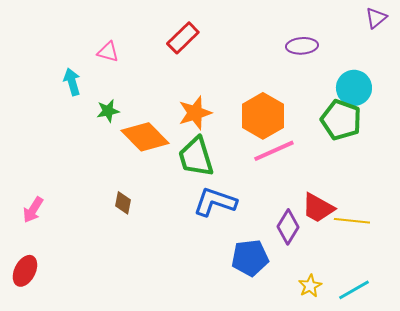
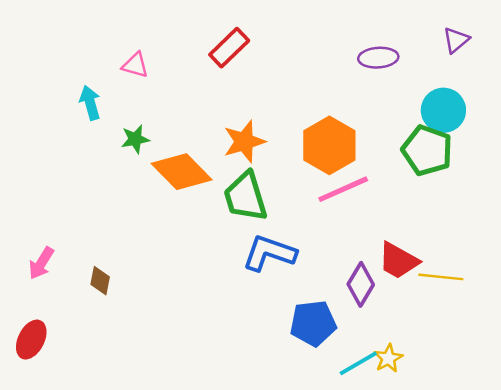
purple triangle: (376, 18) -> (456, 40), moved
brown diamond: (123, 203) -> (100, 281), moved
cyan line: (354, 290) -> (358, 363), moved

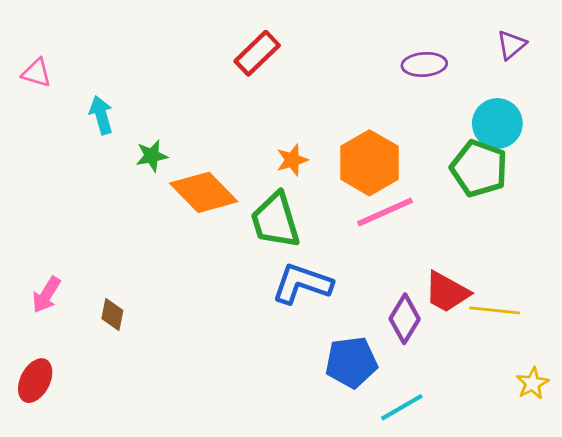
pink triangle: (135, 65) -> (37, 73), moved
orange star: (244, 142) -> (292, 160), moved, size x0.7
yellow star: (388, 358) -> (532, 383), moved

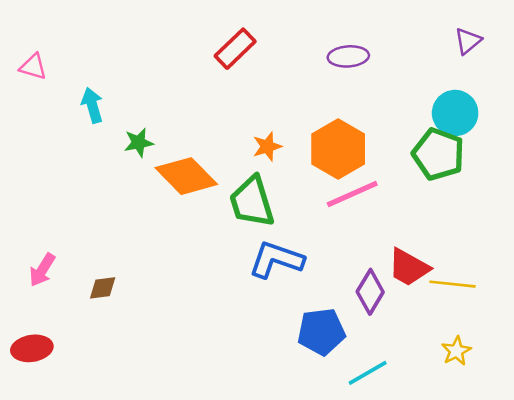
purple ellipse: (424, 64) -> (348, 56), moved
brown diamond: (112, 315) -> (103, 288), turned 72
red ellipse: (35, 381) -> (32, 348), turned 54
yellow star: (532, 383) -> (456, 351), moved

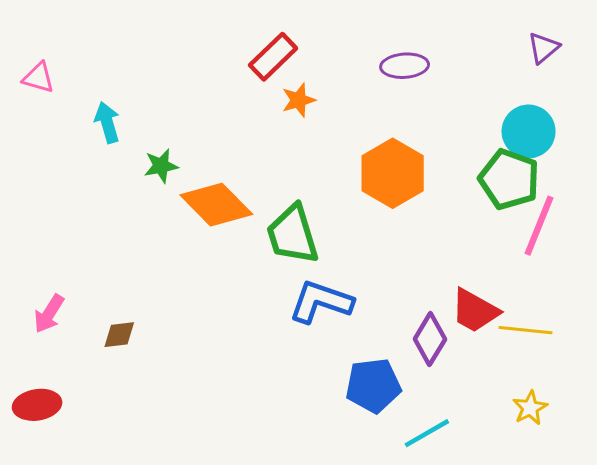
orange star: (267, 146) -> (298, 100), moved
pink line: (352, 194) -> (539, 226), moved, turned -44

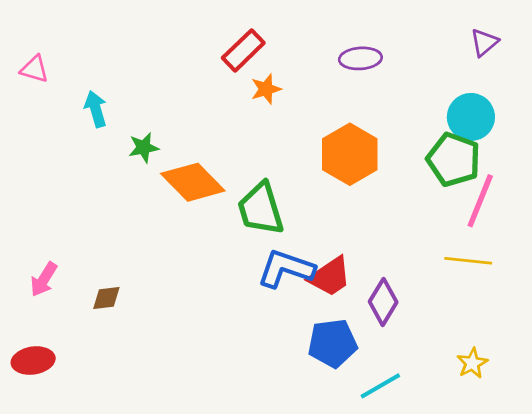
red trapezoid: (475, 311) -> (330, 277), moved, turned -63
yellow line: (526, 330) -> (468, 261), moved

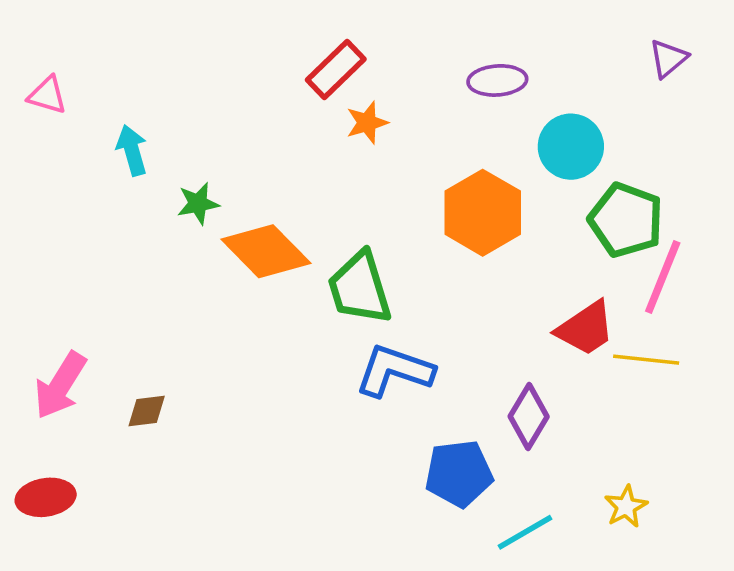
cyan circle: (471, 117) -> (571, 147), moved
red trapezoid: (330, 277) -> (586, 328), moved
pink arrow: (44, 279) -> (60, 385), size x1.4
yellow star: (472, 363) -> (626, 507), moved

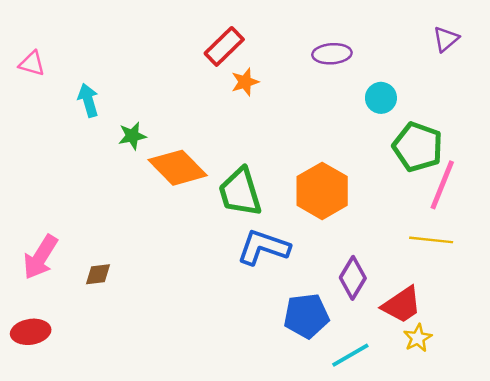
cyan circle: (571, 147) -> (381, 98), size x0.7
orange hexagon: (483, 213) -> (322, 191), moved
red trapezoid: (586, 328) -> (402, 305), moved

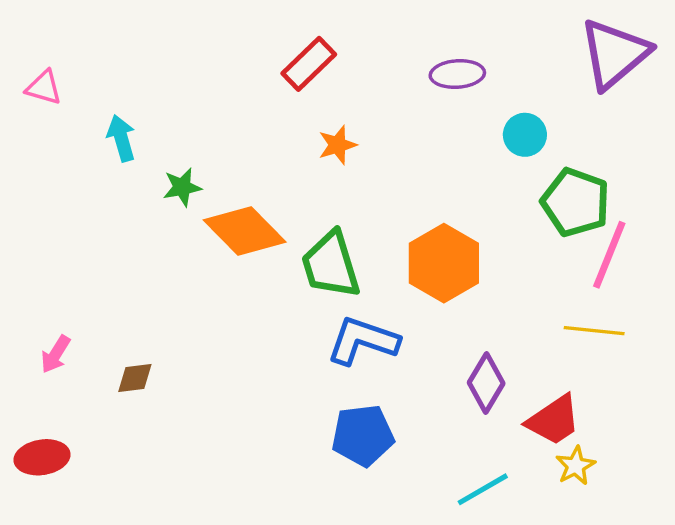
purple triangle: (446, 39) -> (614, 54), size x2.0
orange star: (245, 82) -> (337, 145), moved
pink arrow: (40, 257) -> (56, 354), size x0.6
blue pentagon: (306, 316) -> (363, 435), moved

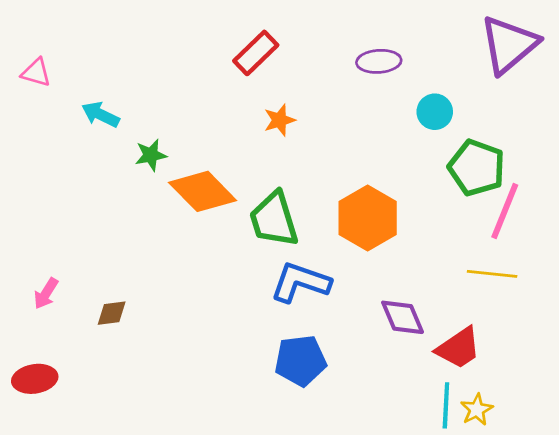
cyan arrow: (121, 138) -> (100, 115), turned -48
purple diamond: (486, 383) -> (403, 317), turned -54
yellow star: (576, 466) -> (477, 410), moved
cyan line: (483, 489) -> (446, 405), moved, turned -57

